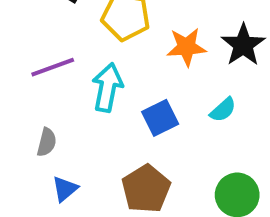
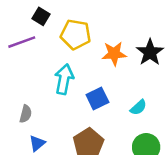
purple line: (53, 67) -> (22, 42), moved
cyan semicircle: (223, 110) -> (138, 107), moved

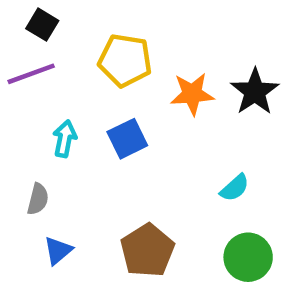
black square: (41, 16) -> (42, 25), moved
cyan arrow: (64, 79) -> (65, 139), moved, size x0.7
blue square: (97, 98) -> (127, 139), moved

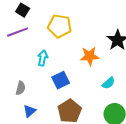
orange star: (192, 94) -> (90, 56), moved
cyan arrow: (65, 139) -> (43, 58), moved
blue square: (127, 139) -> (61, 80), moved

